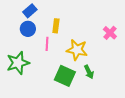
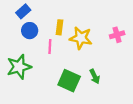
blue rectangle: (30, 11) -> (23, 11), moved
pink cross: (110, 33) -> (117, 35), turned 32
yellow star: (77, 50) -> (81, 38), moved

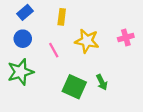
yellow rectangle: (59, 27) -> (62, 17), moved
blue circle: (30, 31) -> (23, 39), moved
pink line: (50, 47) -> (54, 50), turned -32

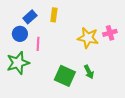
blue rectangle: (25, 12) -> (30, 17), moved
yellow star: (87, 41) -> (88, 38), moved
pink line: (54, 50) -> (38, 44), moved, turned 32

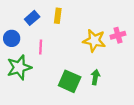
blue circle: (20, 34) -> (12, 38), moved
green arrow: (89, 72) -> (95, 77), turned -144

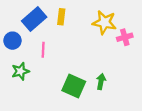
blue rectangle: (32, 18) -> (34, 19), size x1.5
yellow star: (94, 41) -> (104, 22), moved
green star: (19, 67) -> (20, 71), size x0.7

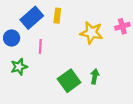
yellow star: (104, 22) -> (91, 33), moved
pink cross: (125, 37) -> (122, 26), moved
green square: (74, 86) -> (69, 81), turned 30

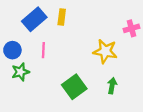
yellow star: (91, 33) -> (105, 51), moved
blue circle: (12, 38) -> (12, 50), moved
green arrow: (95, 76) -> (112, 86), moved

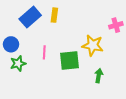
pink line: (43, 50) -> (44, 52), moved
green square: (74, 87) -> (69, 60), moved, turned 30

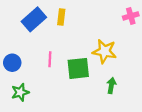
pink cross: (116, 25) -> (131, 16), moved
blue circle: (11, 44) -> (12, 63), moved
green star: (18, 63) -> (20, 92), moved

